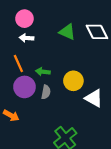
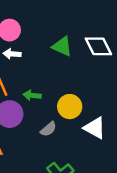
gray semicircle: (46, 92) -> (48, 129), moved, turned 40

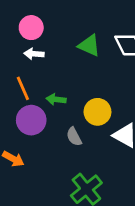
gray semicircle: (48, 129) -> (74, 137), turned 102

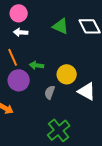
gray semicircle: (74, 137) -> (50, 92), turned 48

